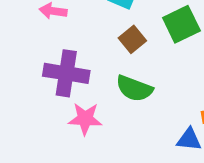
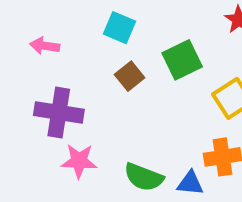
green semicircle: (134, 88) -> (144, 177), moved

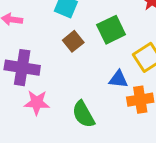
green semicircle: (144, 177) -> (83, 114), turned 40
blue triangle: (190, 183) -> (118, 79), moved

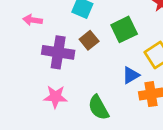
purple cross: (22, 68) -> (58, 52), moved
blue triangle: (118, 79) -> (131, 75), turned -36

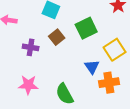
purple cross: (58, 52) -> (31, 47), size x0.6
blue triangle: (131, 75) -> (92, 67), turned -35

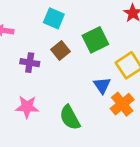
orange cross: (109, 83) -> (122, 104), turned -30

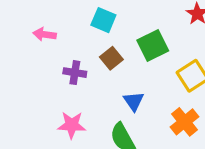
blue triangle: (102, 85) -> (134, 101), moved

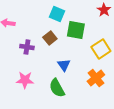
cyan square: (103, 20) -> (57, 14), moved
green square: (153, 46) -> (76, 30), turned 36

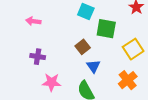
brown square: (50, 38) -> (83, 47), moved
purple cross: (27, 47) -> (38, 57), moved

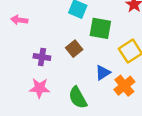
purple cross: (38, 57) -> (42, 57), moved
blue triangle: (93, 66) -> (103, 73), moved, turned 32

